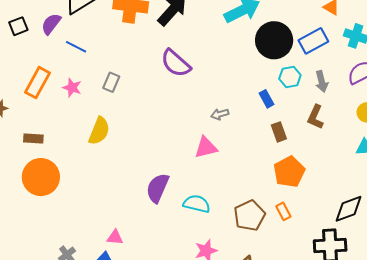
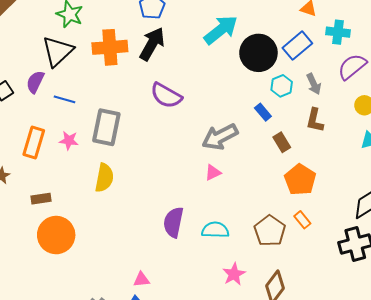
gray rectangle: (111, 82) -> (106, 127), size x1.8
gray arrow: (220, 114) -> (220, 137), size x2.0
pink triangle: (206, 148) -> (213, 173), size x0.7

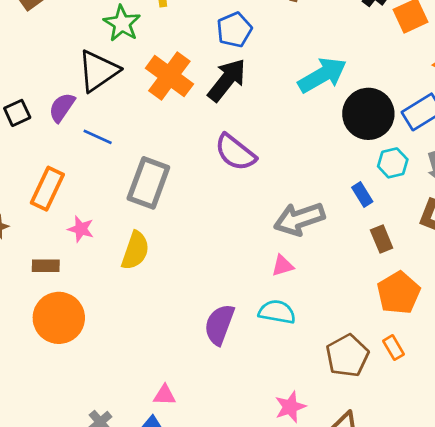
orange cross: (110, 47) -> (169, 76), turned 32
pink star: (69, 140) -> (81, 229), moved
cyan semicircle: (215, 230) -> (277, 312), moved

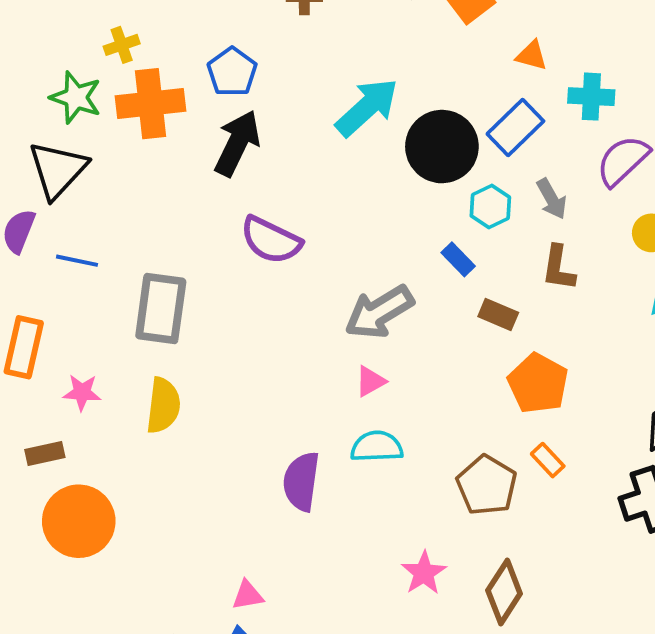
orange cross: (169, 76) -> (150, 104), moved, turned -30
brown rectangle: (382, 239) -> (498, 315), turned -32

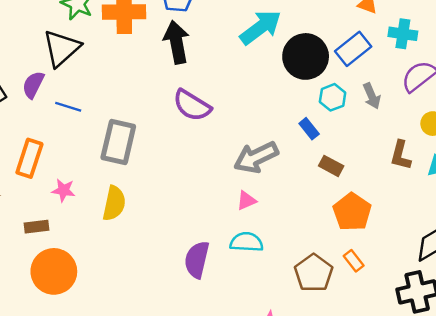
black arrow: (237, 143) -> (176, 42), turned -42
brown L-shape: (558, 268) -> (401, 155), moved

